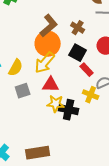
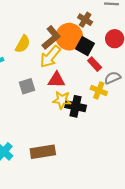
brown L-shape: (49, 26) -> (51, 38), moved
orange circle: (48, 44) -> (69, 37), moved
yellow semicircle: (16, 68) -> (23, 44), moved

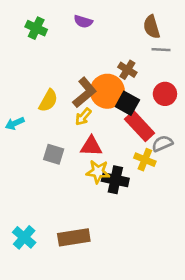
yellow arrow: (50, 57) -> (83, 117), size x0.6
red rectangle: (95, 64) -> (139, 126), size x1.6
gray square: (27, 86) -> (54, 154), turned 35

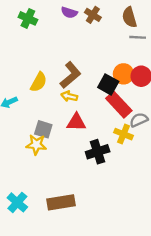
brown cross: (127, 70) -> (93, 15), moved
orange circle: (107, 91) -> (123, 74), moved, size x0.7
yellow arrow: (83, 117) -> (69, 96), turned 63
yellow star: (98, 172) -> (36, 145), moved
black cross: (115, 180) -> (98, 152), turned -30

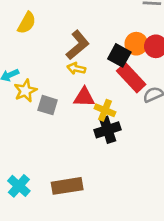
yellow semicircle: (39, 82) -> (27, 23), moved
yellow cross: (123, 134) -> (105, 110), moved
yellow star: (36, 145) -> (25, 91), moved, turned -30

